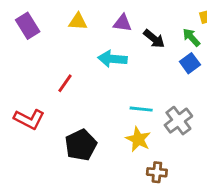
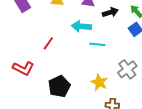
black arrow: (154, 39) -> (110, 12), turned -56
cyan line: (141, 109) -> (97, 44), moved

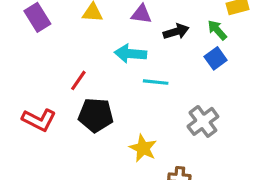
yellow star: (99, 82) -> (143, 148), moved
black pentagon: (59, 86) -> (96, 115), moved, turned 30

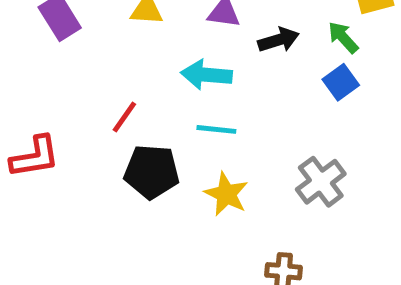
cyan line: (156, 82) -> (216, 129), moved
red L-shape: (39, 120) -> (35, 157), moved, turned -36
yellow star: (143, 148) -> (226, 194), moved

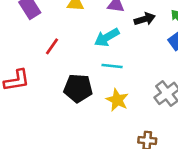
cyan arrow: (206, 75) -> (107, 37), turned -35
red line: (124, 117) -> (52, 46), moved

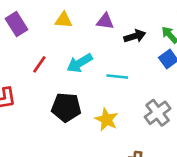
cyan arrow: (107, 37) -> (80, 63), moved
cyan line: (112, 66) -> (117, 76), moved

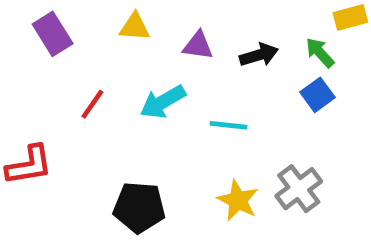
purple triangle: (105, 21) -> (198, 46), moved
black pentagon: (66, 107) -> (139, 207), moved
yellow star: (107, 119) -> (238, 200), moved

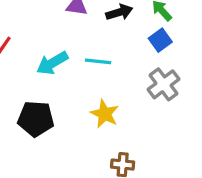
cyan arrow: (163, 102) -> (52, 63), moved
gray cross: (299, 189) -> (164, 84), moved

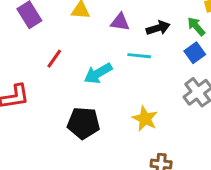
cyan line: (98, 61) -> (139, 56), moved

